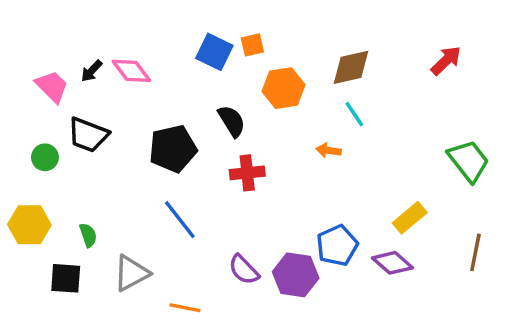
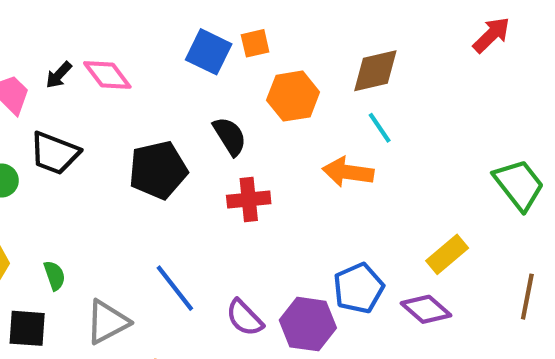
red arrow: (446, 61) -> (491, 35), moved
orange arrow: (328, 150) -> (348, 172), size x1.6
blue line: (180, 220) -> (175, 288), moved

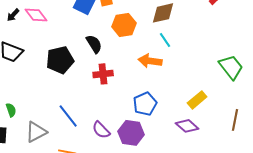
blue pentagon: (358, 288) -> (145, 104), moved

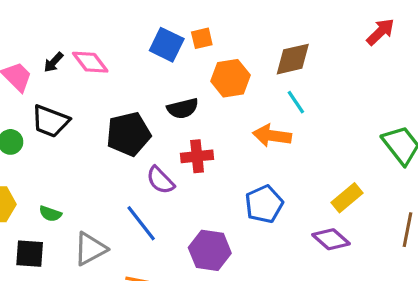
black semicircle: (94, 44) -> (183, 108), turned 108
green semicircle: (11, 110) -> (50, 214), turned 128
purple semicircle: (101, 130) -> (160, 180), moved
purple hexagon: (131, 133) -> (210, 250), moved

